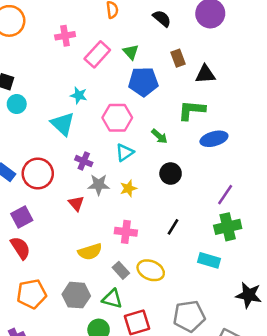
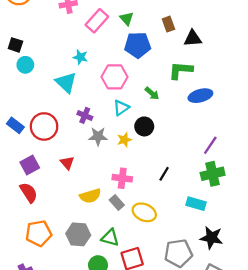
black circle: (171, 174) -> (144, 126), moved
red triangle: (76, 203) -> (67, 163), moved
gray rectangle: (121, 270) -> (117, 202), moved
black star: (249, 295) -> (211, 238), moved

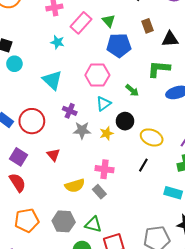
cyan star: (80, 57) -> (57, 42), moved
purple square: (30, 165) -> (19, 157), turned -30
yellow ellipse: (144, 212) -> (152, 137), moved

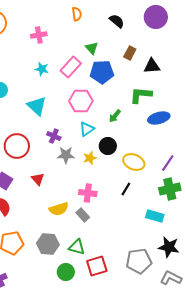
pink rectangle: (81, 23) -> (71, 67), moved
brown rectangle: (147, 26) -> (130, 53), turned 48
green arrow: (132, 90) -> (115, 116), turned 88

